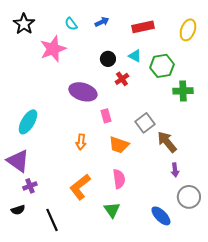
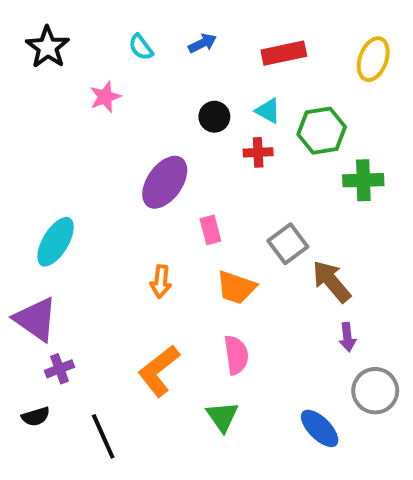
pink star: (53, 49) -> (105, 97), size x0.6
red cross: (122, 79) -> (258, 152), moved, turned 32
purple ellipse: (83, 92) -> (165, 182), turned -72

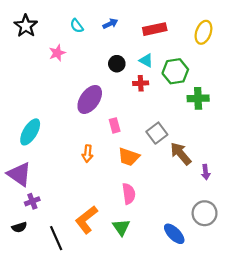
purple arrow: (347, 337) -> (206, 172), moved
orange L-shape: (159, 371) -> (86, 220), moved

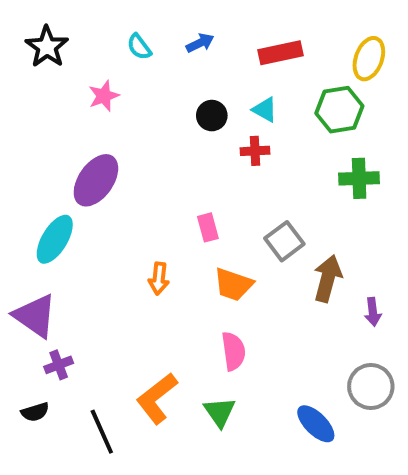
green hexagon: (175, 71) -> (339, 110), moved
purple ellipse: (90, 99) -> (96, 180), moved
brown arrow: (181, 154) -> (328, 279), turned 55

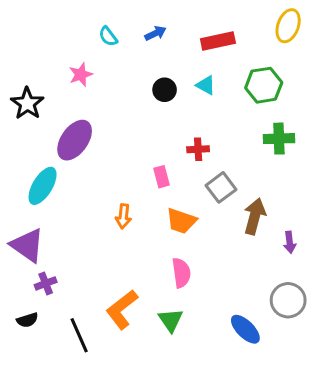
black star: (47, 47) -> (27, 103), moved
yellow ellipse: (369, 59) -> (288, 26), moved
red cross: (255, 151) -> (198, 149), moved

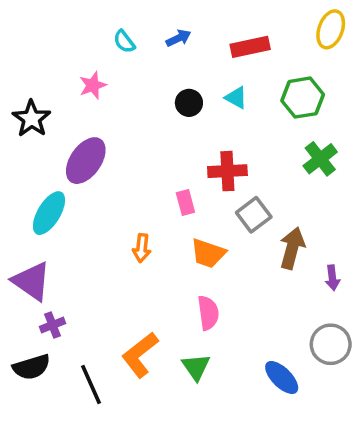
green cross: (279, 139) -> (320, 159), turned -36
red cross: (198, 149) -> (227, 171), size x1.5
black semicircle: (27, 320) -> (31, 367), size x1.5

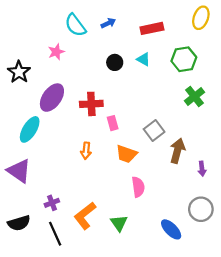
cyan semicircle: (124, 42) -> (75, 25), size x1.6
red cross: (227, 171) -> (91, 104), moved
pink semicircle: (208, 313) -> (138, 187), moved
purple cross: (52, 325) -> (52, 203), moved

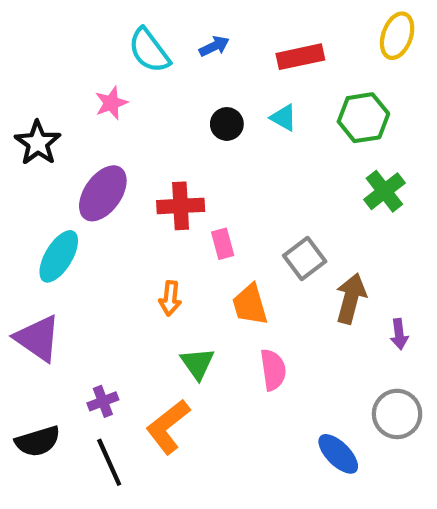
orange trapezoid: (126, 154) -> (250, 305), turned 55
green triangle: (119, 223) -> (197, 364), moved

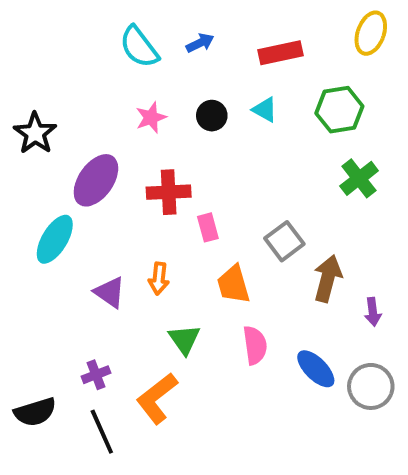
pink star: (111, 103) -> (151, 118), moved
purple triangle: (38, 338) -> (110, 292), moved, size x0.7
blue ellipse: (338, 454) -> (316, 369), moved

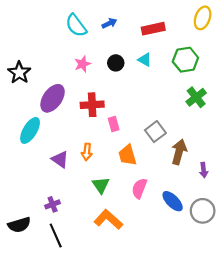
pink semicircle: (255, 345) -> (139, 188), turned -150
orange L-shape: (157, 398) -> (108, 219), moved, turned 80

